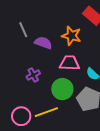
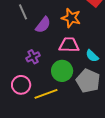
purple semicircle: (43, 43) -> (43, 25), turned 108
pink circle: (21, 116) -> (21, 85), moved

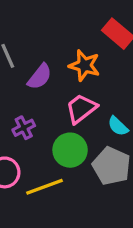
pink trapezoid: (69, 45) -> (81, 109), turned -40

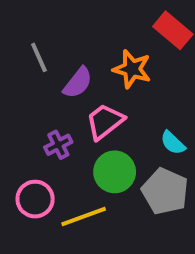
pink trapezoid: (81, 109) -> (105, 121), moved

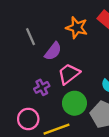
orange star: (132, 69) -> (77, 28), moved

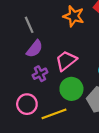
purple semicircle: (53, 51) -> (35, 49), moved

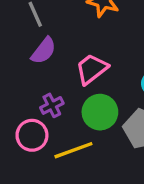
purple cross: (40, 74) -> (52, 105), moved

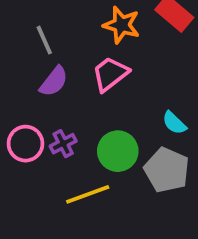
pink trapezoid: (92, 69) -> (110, 74), moved
pink circle: (32, 135) -> (26, 144), moved

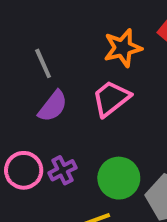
orange star: (122, 25) -> (123, 48), turned -30

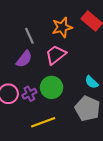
gray line: (43, 63) -> (29, 36), moved
green circle: (119, 178) -> (52, 87), moved

